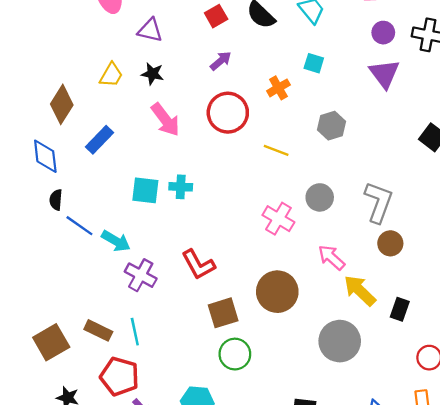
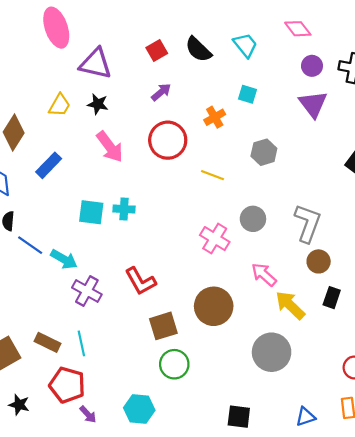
purple triangle: (150, 30) -> (96, 64), size x1.4
black rectangle: (400, 309) -> (332, 298), moved

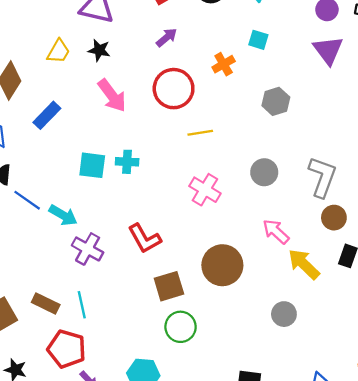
yellow line: (213, 175) -> (200, 133), moved, turned -30
pink cross: (215, 239) -> (205, 190), moved
gray circle: (272, 352) -> (284, 314), size x0.6

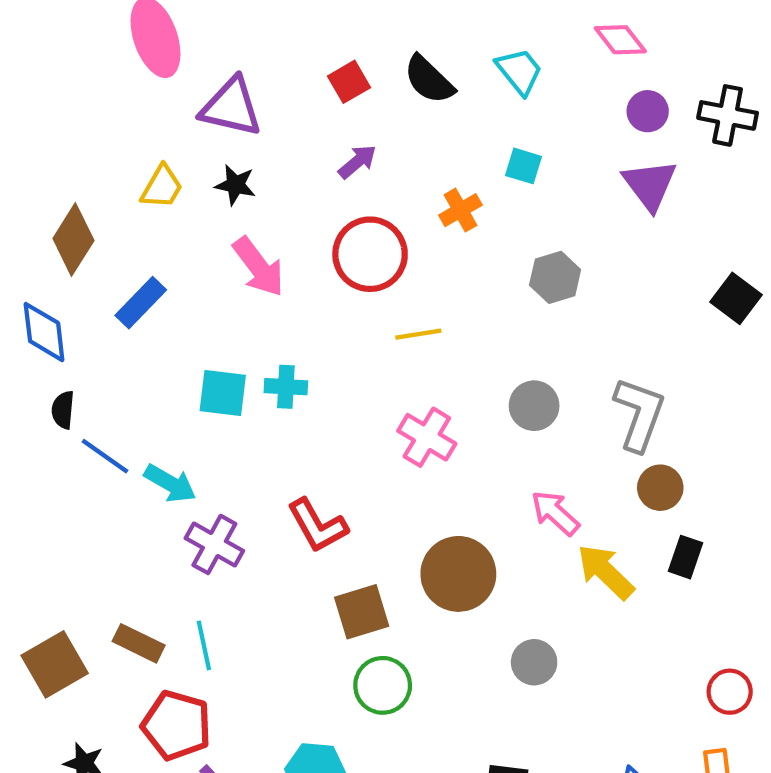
gray circle: (284, 314) -> (534, 662), moved

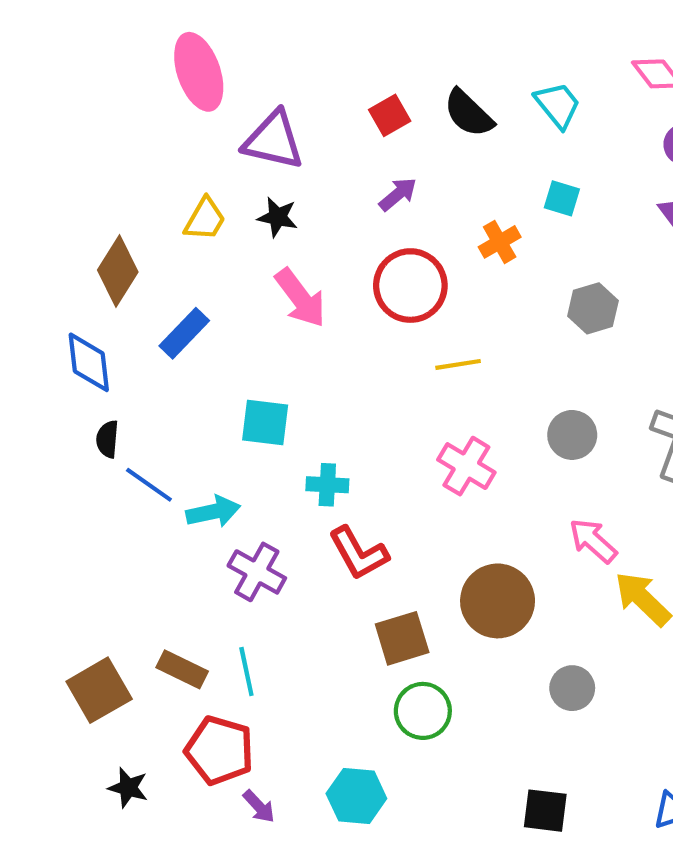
cyan cross: (286, 387) -> (327, 485), moved
cyan arrow: (170, 483) -> (213, 512), turned -42

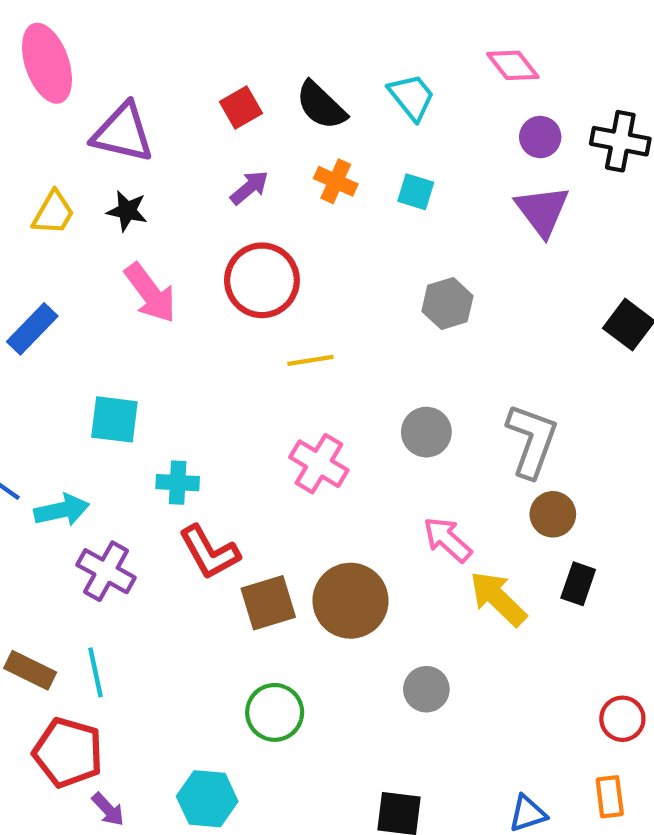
orange cross: (500, 242) -> (336, 181), moved, turned -36
brown square: (402, 638) -> (268, 603), moved

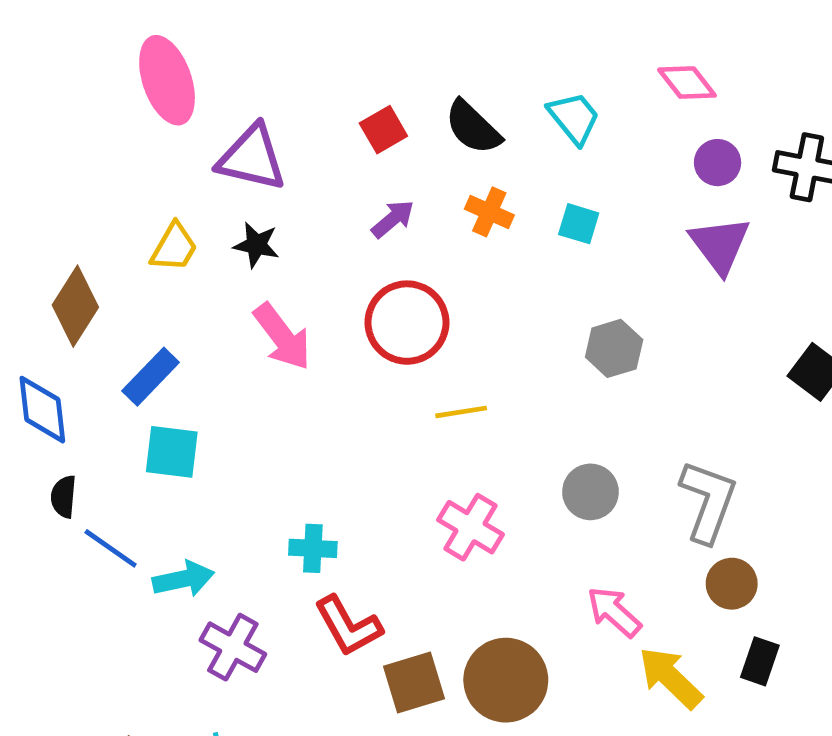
cyan square: (114, 419) -> (172, 452), moved

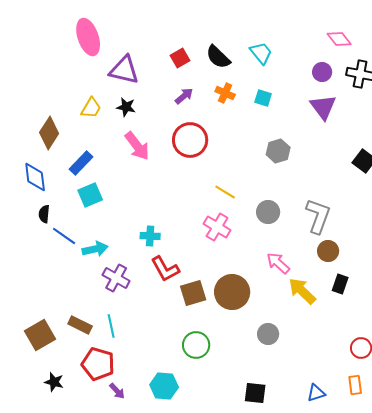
pink diamond: (687, 83) -> (339, 39), moved
yellow line: (461, 412) -> (225, 192), moved, turned 40
cyan square: (172, 452) -> (90, 195), turned -30

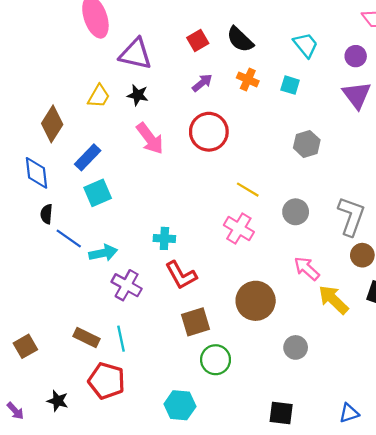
cyan trapezoid: (261, 53) -> (306, 45), moved
brown square: (193, 293) -> (196, 322), moved
brown square: (40, 335) -> (25, 346), moved, size x0.7
purple arrow: (117, 391) -> (15, 411), moved

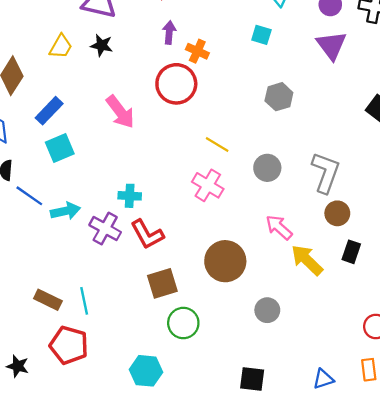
orange cross: (248, 79) -> (197, 51), moved
purple arrow: (202, 83) -> (169, 33), turned -45
pink arrow: (150, 138) -> (120, 112), moved
purple cross: (127, 285) -> (105, 229), moved

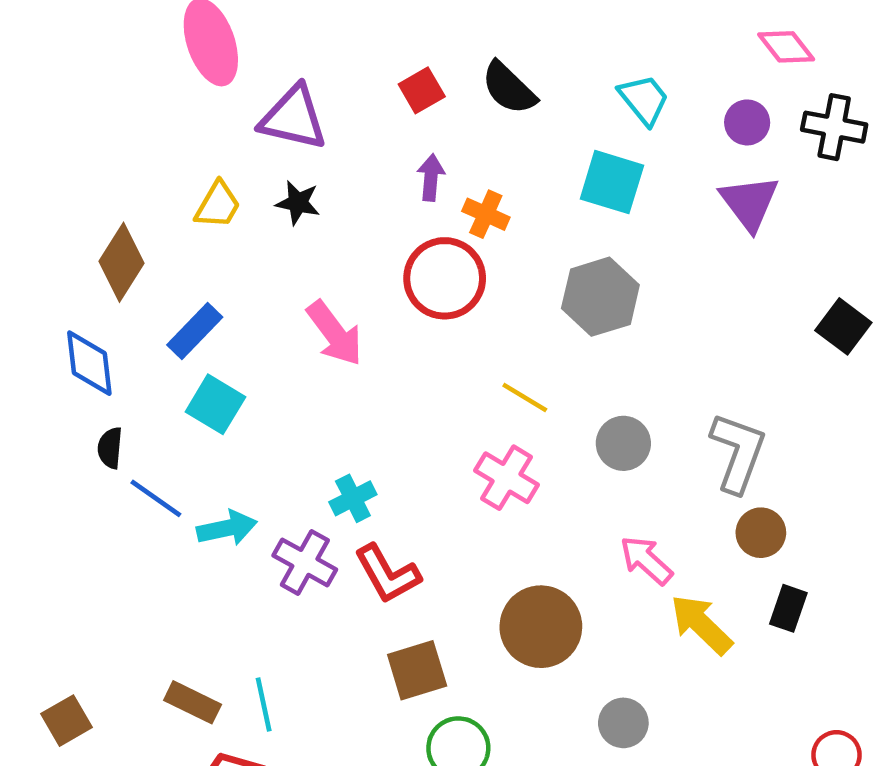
cyan square: (261, 35) -> (612, 182), size x1.6
gray hexagon: (279, 97) -> (600, 297), moved, size x1.4
cyan square: (60, 148) -> (215, 404), turned -36
cyan cross: (130, 196) -> (353, 498), turned -30

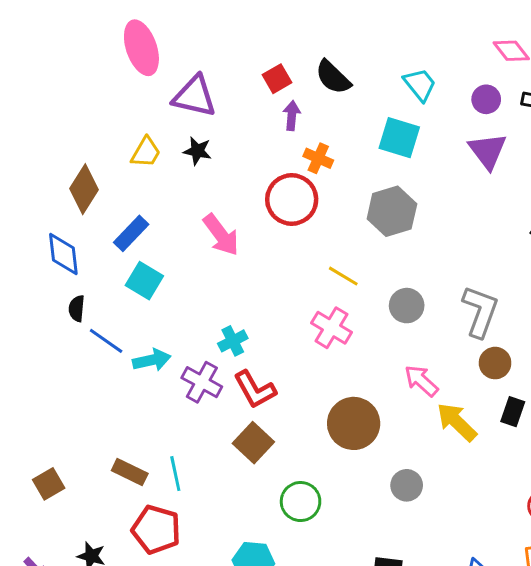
purple arrow: (431, 177) -> (292, 116), moved
brown square: (417, 670) -> (253, 443), moved, turned -30

